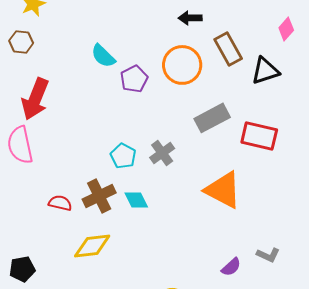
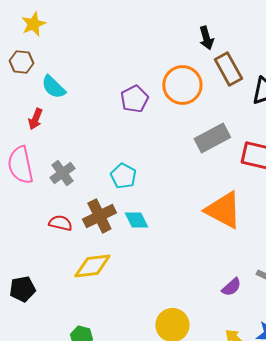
black arrow: (190, 18) -> (206, 38), moved, turned -105
cyan semicircle: (103, 56) -> (53, 87), moved
red arrow: (35, 99) -> (35, 119), size x0.5
gray cross: (162, 153) -> (62, 173), moved

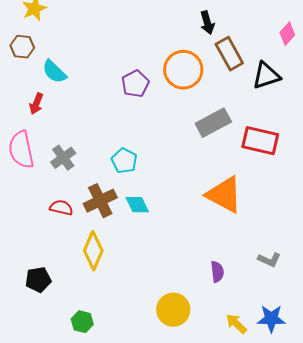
yellow diamond: (92, 266) -> (93, 251), turned -60
purple semicircle: (231, 287) -> (217, 272), moved, turned -55
black pentagon: (22, 289) -> (38, 280), moved

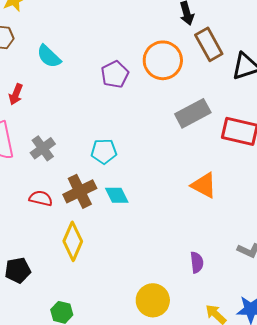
cyan semicircle: (54, 72) -> (49, 56), moved
cyan pentagon: (124, 161) -> (104, 151), turned -30
orange triangle: (224, 195) -> (204, 185), size x0.7

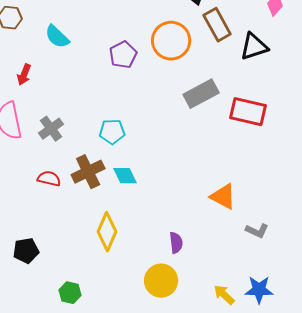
orange triangle: (204, 185) -> (223, 197), moved
yellow diamond: (73, 241) -> (107, 232), moved
purple semicircle: (197, 262) -> (176, 243), moved

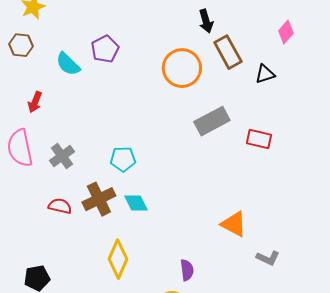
black triangle: (254, 47) -> (265, 74), size x0.7
purple pentagon: (123, 55) -> (105, 49), moved
red rectangle: (248, 112) -> (259, 139), size x0.7

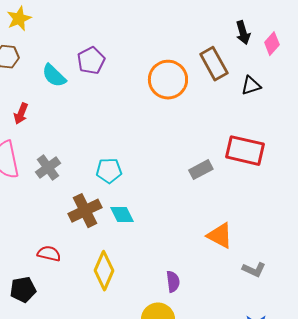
black arrow: (206, 21) -> (243, 33), moved
gray rectangle: (212, 121) -> (201, 170), moved, size x0.7
red rectangle: (259, 139) -> (245, 151), size x1.5
red semicircle: (60, 206) -> (49, 254), moved

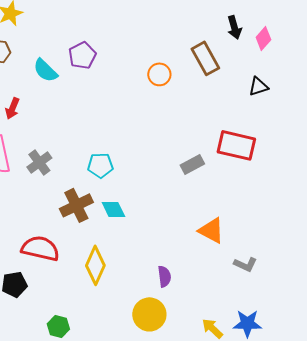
orange circle: (168, 80) -> (159, 74), size x0.6
black triangle: (251, 86) -> (258, 86), moved
red semicircle: (49, 254) -> (40, 248), size x1.6

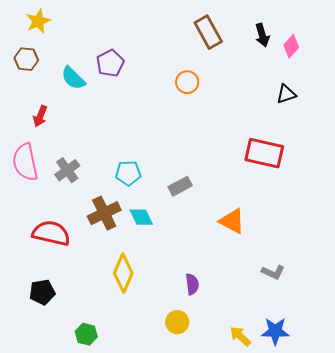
brown rectangle: (205, 58) -> (208, 32), moved
gray rectangle: (192, 164) -> (180, 186), moved
orange triangle: (211, 230) -> (232, 221), moved
red semicircle: (40, 248) -> (51, 233), moved
yellow circle: (149, 314) -> (177, 322), size x0.7

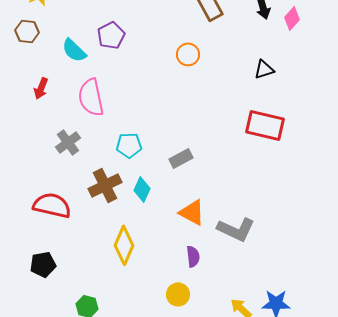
black triangle: (286, 94) -> (264, 69), moved
pink semicircle: (25, 162) -> (91, 97), moved
cyan diamond: (141, 217) -> (142, 189), turned 50
orange triangle: (232, 221) -> (192, 212), moved
gray L-shape: (273, 272) -> (236, 229), moved, size x1.6

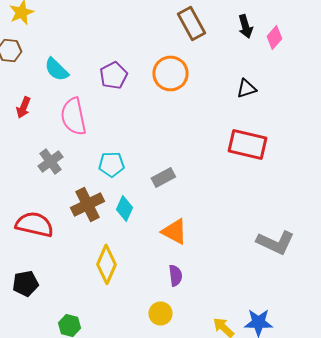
purple pentagon: (111, 35) -> (113, 75), moved
orange circle: (188, 54) -> (170, 73), size x1.5
gray L-shape: (236, 229) -> (275, 242), moved

